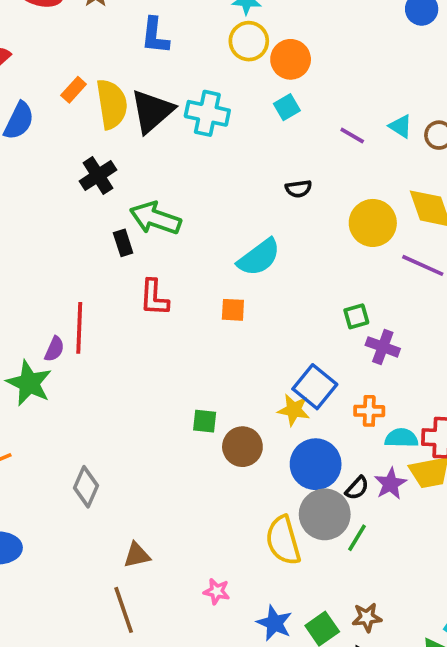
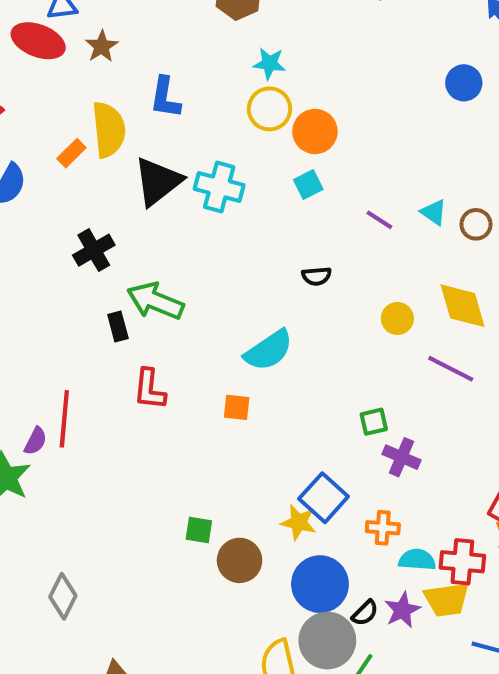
yellow semicircle: (112, 104) -> (109, 130), moved
yellow circle: (373, 223) -> (397, 318), size x0.6

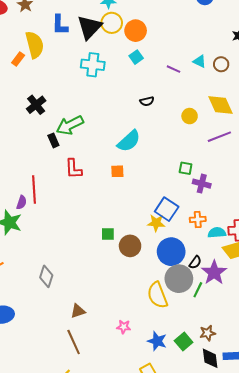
black triangle: (158, 181) -> (90, 27), moved
green arrow: (155, 301) -> (70, 125), turned -40
purple line: (451, 369) -> (219, 137), turned -40
green square: (374, 422) -> (186, 168), turned 32
purple star: (402, 610) -> (214, 272), moved, size x1.4

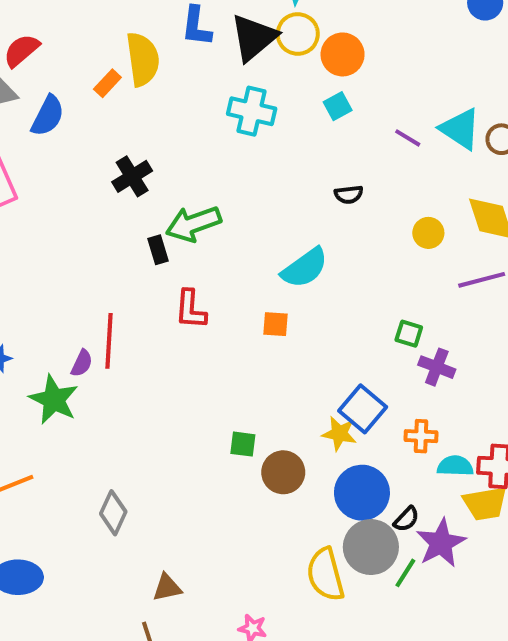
cyan triangle: (200, 61) -> (460, 129), size x1.6

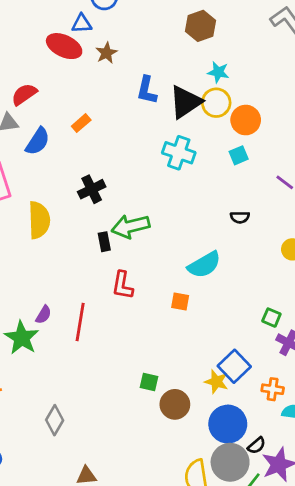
yellow semicircle: (143, 59) -> (39, 220), moved
red line: (109, 341) -> (80, 322), moved

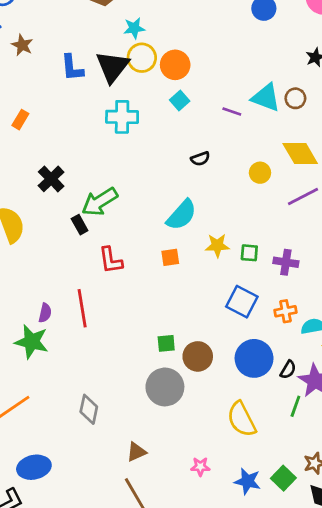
green square: (271, 318) -> (249, 253), moved
yellow star: (216, 382) -> (217, 245), moved
gray circle: (230, 462) -> (165, 387), moved

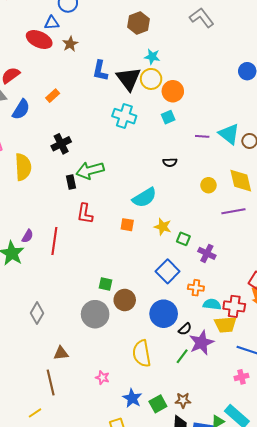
black triangle: (112, 67) -> (129, 79), turned -32
purple line: (232, 112) -> (202, 136), turned -32

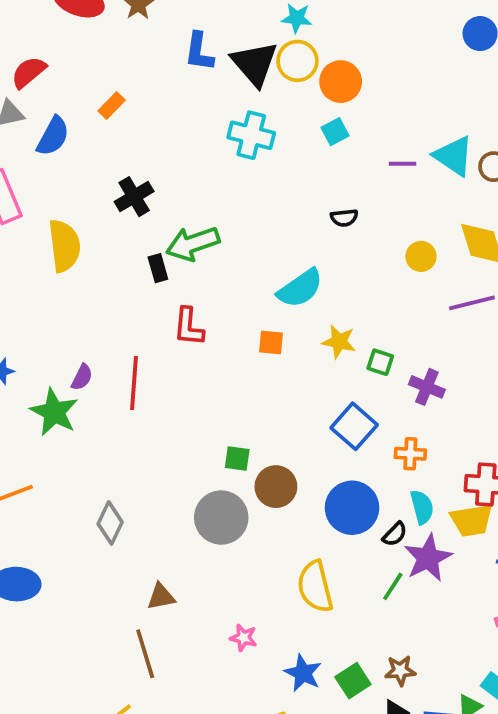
cyan semicircle: (212, 304) -> (422, 507), moved, turned 72

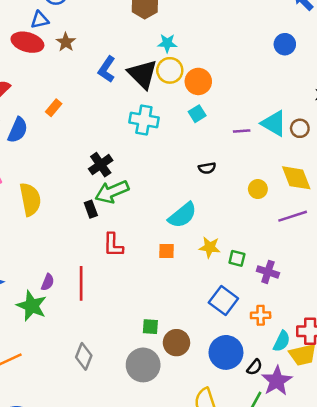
blue L-shape: (199, 52) -> (107, 69), turned 30
black cross: (134, 197) -> (101, 165), moved
cyan semicircle: (422, 507) -> (282, 341), moved, turned 45
gray diamond: (110, 523) -> (84, 356), moved

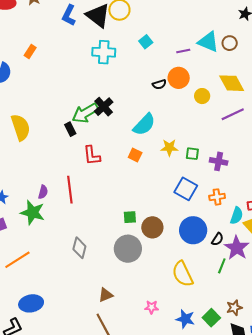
orange circle: (198, 81) -> (179, 78), moved
black cross: (101, 165) -> (104, 107), moved
orange square: (166, 251) -> (135, 155), turned 32

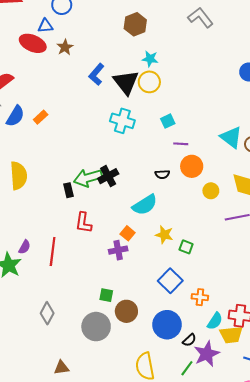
purple line: (183, 51) -> (181, 144), moved
orange rectangle: (30, 52) -> (41, 117), moved
black semicircle: (159, 84) -> (162, 174), moved
purple cross: (219, 161) -> (118, 250), moved, turned -36

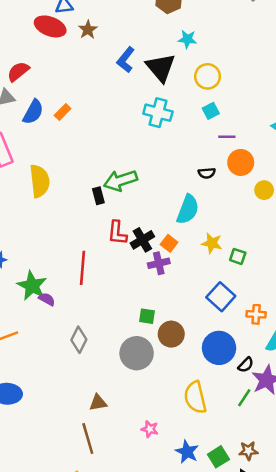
yellow circle: (149, 82) -> (208, 76), moved
black cross: (108, 176) -> (142, 240), moved
cyan semicircle: (145, 205) -> (188, 209), turned -35
purple semicircle: (25, 247) -> (47, 299), moved, turned -88

